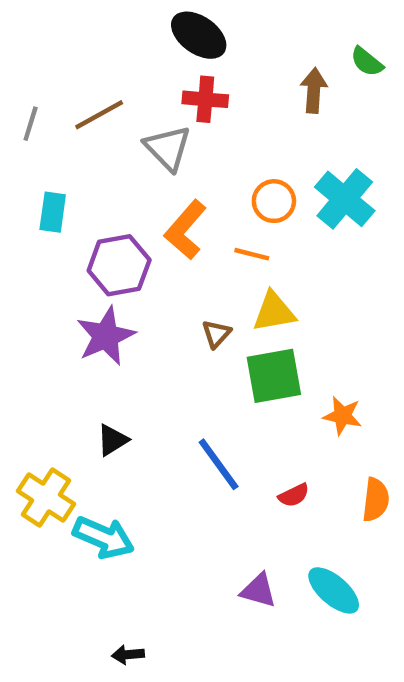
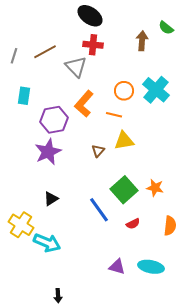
green square: (274, 376) -> (124, 190), moved, turned -32
cyan ellipse: (334, 590) -> (151, 267), turned -30
black arrow: (128, 655) -> (58, 296), turned -88

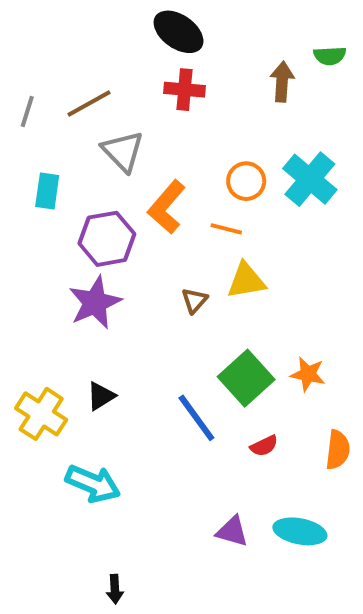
green semicircle: (166, 28) -> (330, 56), turned -42
gray triangle: (76, 67) -> (123, 151), moved
yellow cross: (21, 225) -> (41, 414), moved

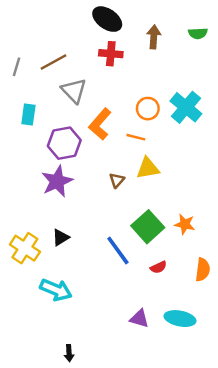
brown arrow: (282, 82) -> (154, 37), moved

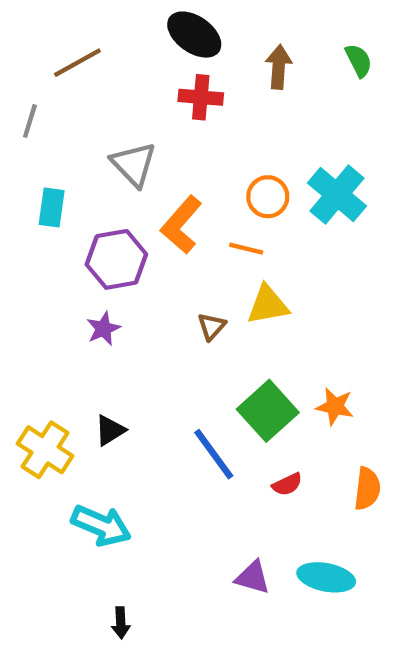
green semicircle: (198, 33) -> (359, 60), turned -114
brown line: (54, 62) -> (77, 63), moved
purple star: (57, 181) -> (103, 329), size x0.6
black arrow: (69, 353) -> (121, 623), moved

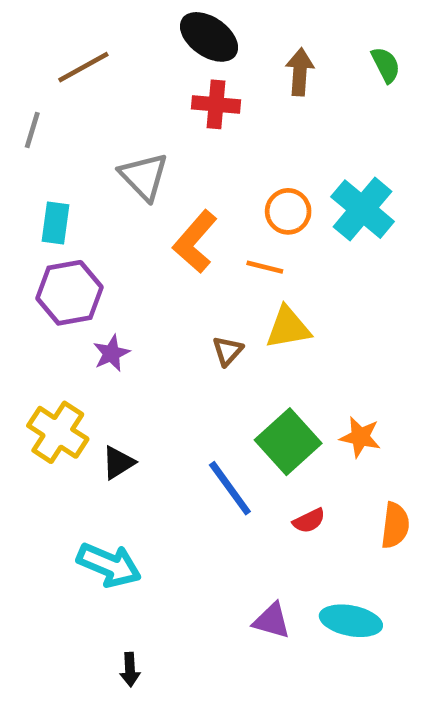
purple hexagon: (116, 259) -> (69, 293), moved
yellow cross: (45, 450) -> (58, 432), moved

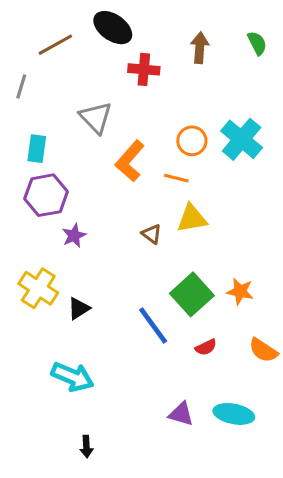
black ellipse: (209, 37) -> (113, 28), moved
brown triangle: (228, 351) -> (152, 234), turned -35
orange semicircle: (395, 525) -> (263, 350), turned 116

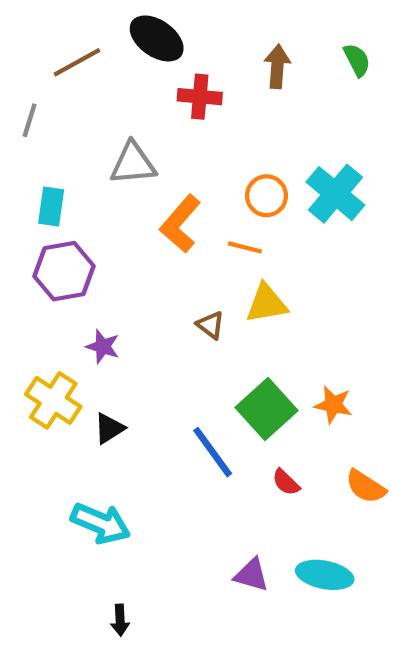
gray triangle: (96, 118) -> (133, 163), turned -51
purple star: (74, 236) -> (103, 347), moved, turned -30
red semicircle: (206, 347) -> (286, 482), turned 70

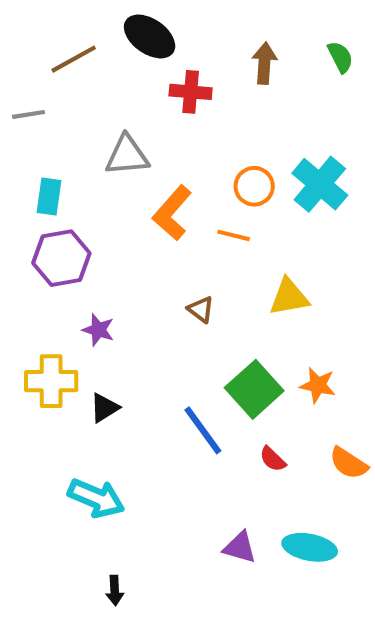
gray line: (30, 120) -> (29, 114), turned 64
yellow triangle: (267, 303) -> (289, 297), moved
yellow cross: (53, 400) -> (51, 381), turned -33

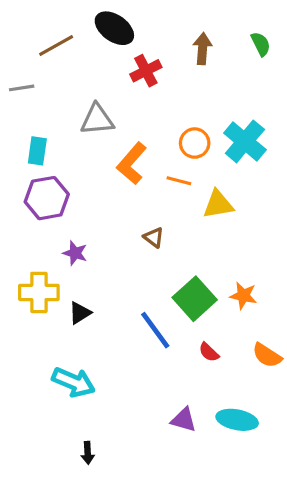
red cross: (191, 92) -> (146, 71), turned -32
yellow triangle: (289, 297) -> (218, 204), moved

